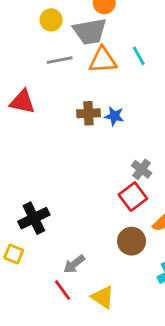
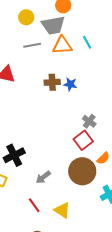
brown circle: (132, 241) -> (82, 171), size x1.4
gray arrow: (74, 264) -> (43, 177), moved

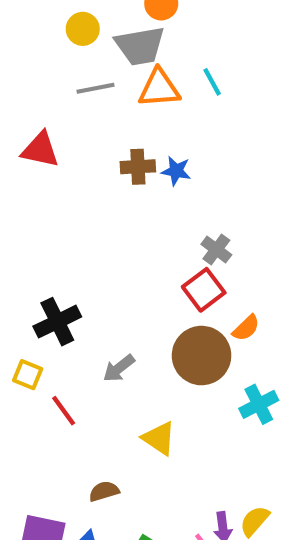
red line: (34, 205) -> (64, 411), moved

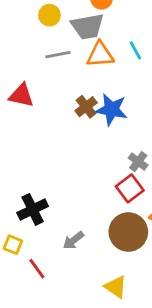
brown cross: (138, 167) -> (86, 107), turned -35
blue star: (176, 171) -> (111, 110), size x1.6
yellow triangle: (159, 438) -> (116, 287), moved

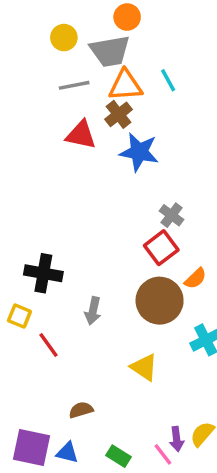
red triangle: (21, 95) -> (81, 135), moved
brown cross: (86, 107) -> (119, 114), moved
black cross: (33, 209) -> (43, 273), turned 36
gray arrow: (73, 240) -> (93, 311), turned -40

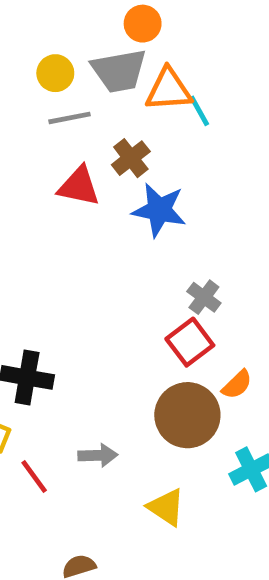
yellow circle: (64, 38) -> (55, 73), moved
orange triangle: (125, 85) -> (169, 90), moved
gray arrow: (93, 311) -> (98, 455), moved, turned -104

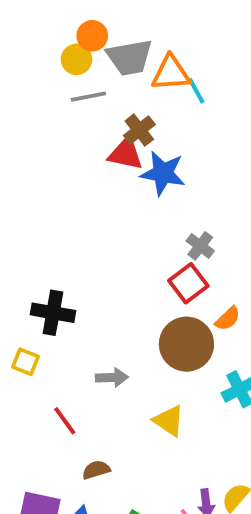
orange circle: (143, 24) -> (92, 36), moved
red triangle: (79, 186) -> (126, 154), moved
red line: (34, 477) -> (65, 421), moved

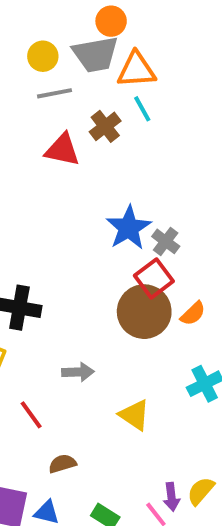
orange circle: (92, 36) -> (111, 21), moved
cyan line: (196, 91) -> (142, 109), moved
red triangle: (126, 154) -> (62, 150), moved
blue star: (163, 173) -> (129, 228), moved, turned 30
brown circle: (186, 344) -> (144, 312), moved

